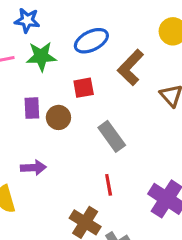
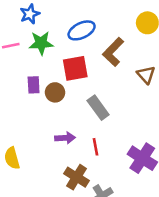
blue star: (27, 20) -> (30, 14), turned -30
red square: (84, 88) -> (75, 68), size x1.5
purple arrow: (33, 168) -> (65, 138), moved

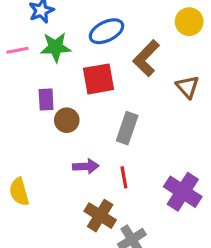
brown circle: (55, 92) -> (67, 120), moved
gray rectangle: (98, 108) -> (127, 128), turned 55

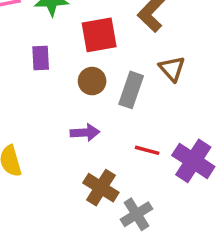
brown triangle: (188, 87) -> (172, 69), moved
brown circle: (67, 120) -> (92, 81), moved
red line: (124, 177) -> (147, 150), moved, turned -65

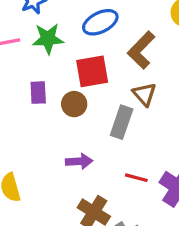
brown triangle: (172, 69) -> (144, 94), moved
brown circle: (92, 81) -> (74, 104), moved

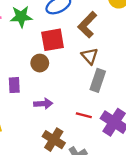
purple rectangle: (38, 93) -> (14, 85), moved
gray rectangle: (122, 122) -> (98, 80), moved

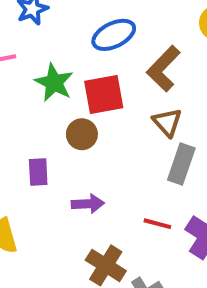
green star: (21, 17) -> (54, 83), moved, turned 30

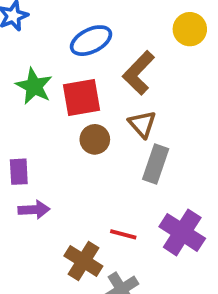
brown circle: (82, 134) -> (95, 139), moved
purple arrow: (88, 204) -> (34, 210), moved
red line: (157, 224) -> (123, 234), moved

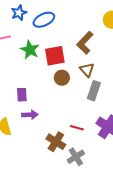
blue ellipse: (91, 41) -> (44, 20), moved

